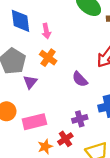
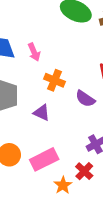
orange cross: (48, 58) -> (55, 80), moved
purple triangle: (30, 82) -> (42, 113), moved, turned -32

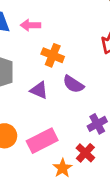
pink arrow: (34, 52) -> (31, 25), turned 114
purple semicircle: (85, 99) -> (73, 84), moved

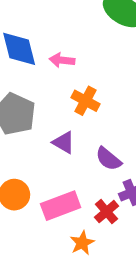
purple semicircle: (73, 84) -> (108, 159), moved
red cross: (85, 153) -> (106, 212), moved

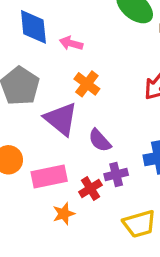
purple triangle: (64, 142) -> (61, 119), size x1.6

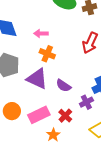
pink arrow: (71, 43) -> (41, 33), moved
purple cross: (116, 175) -> (86, 102), moved

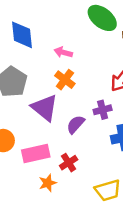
purple semicircle: (64, 86) -> (76, 124), turned 84
purple cross: (86, 102) -> (103, 110), moved

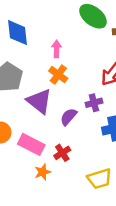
pink arrow: (63, 52) -> (57, 49), turned 77
pink rectangle: (36, 154) -> (31, 144), turned 40

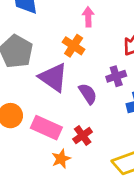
pink arrow: (57, 49) -> (88, 17), moved
purple semicircle: (69, 117) -> (88, 94), turned 108

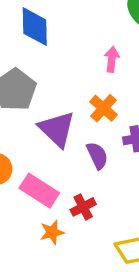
orange cross: (74, 46) -> (103, 108), moved

